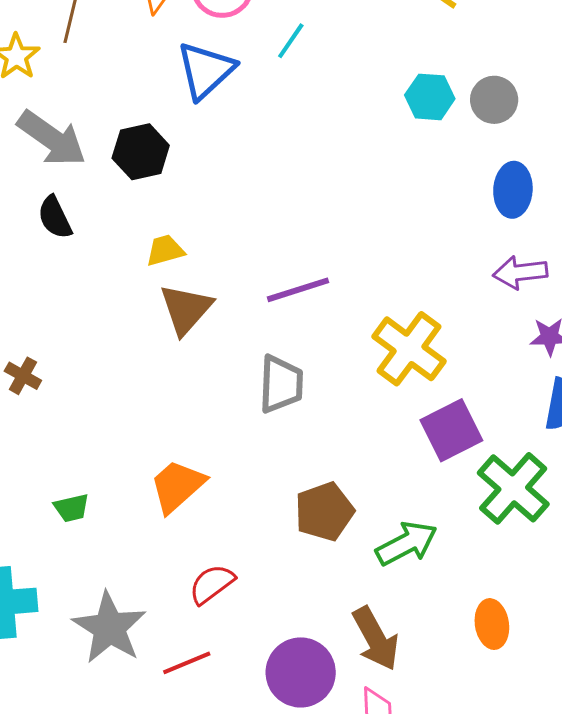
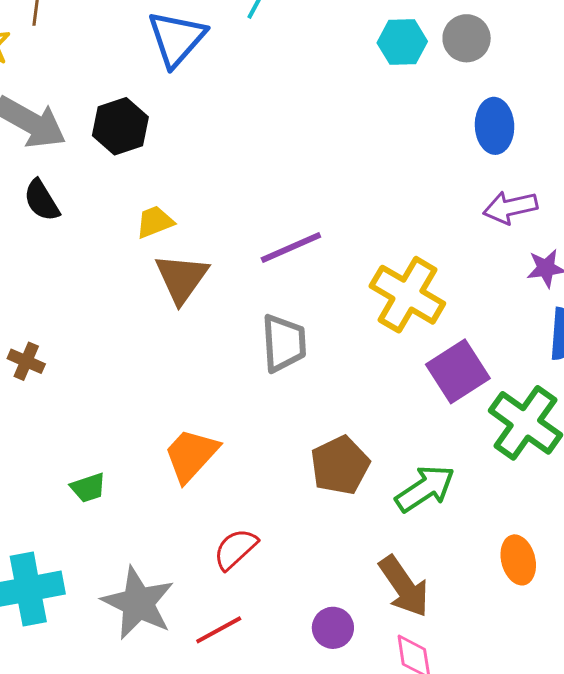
purple circle: (301, 672) -> (333, 628), size x0.6

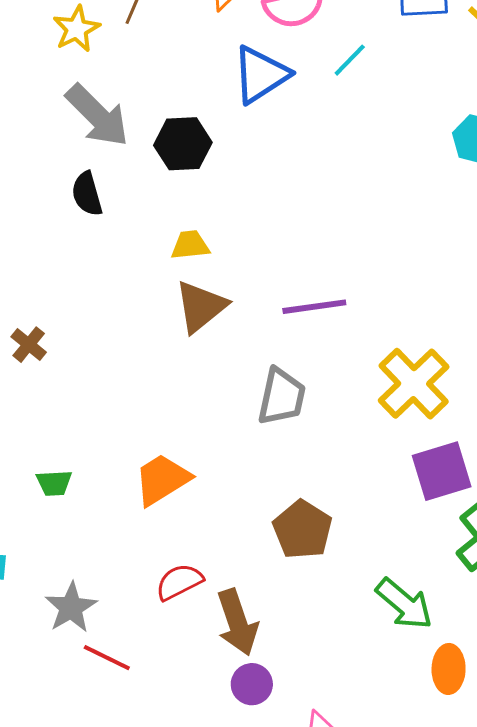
brown pentagon: (340, 465) -> (303, 530), turned -30
green arrow: (425, 489) -> (404, 604), moved, turned 58
brown arrow: (404, 586) -> (237, 622), moved
gray star: (138, 603) -> (71, 608), size x0.7
red line: (219, 630) -> (107, 658), moved, turned 39

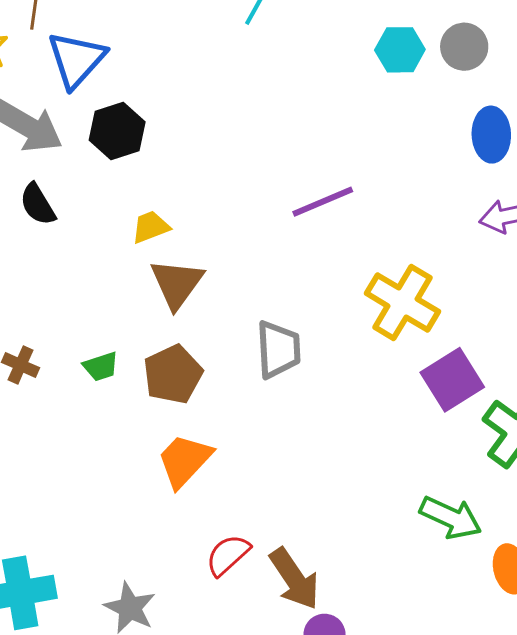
blue triangle: (261, 75) -> (76, 59), moved
purple line: (314, 307) -> (323, 202), moved
green trapezoid: (54, 483) -> (101, 366), moved
brown pentagon: (303, 530) -> (173, 374), moved, turned 30

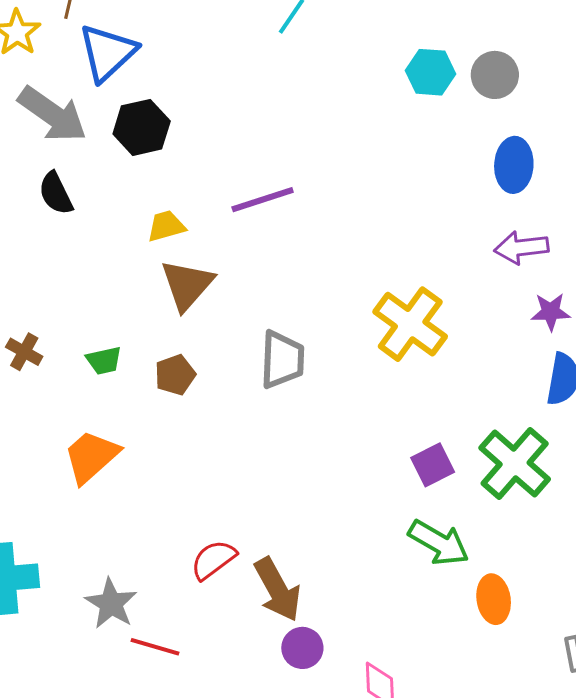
purple line: (323, 202) -> (263, 200), moved
brown pentagon: (173, 374) -> (175, 375), size x0.7
purple square: (452, 380) -> (433, 465), moved, size x0.7
orange trapezoid: (185, 461) -> (91, 457), moved

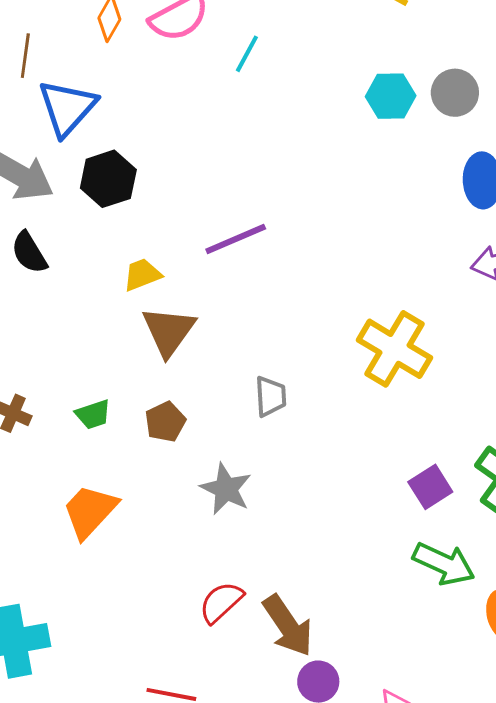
gray trapezoid: (282, 360) -> (271, 396), size x0.7
gray star: (111, 604) -> (226, 489), moved

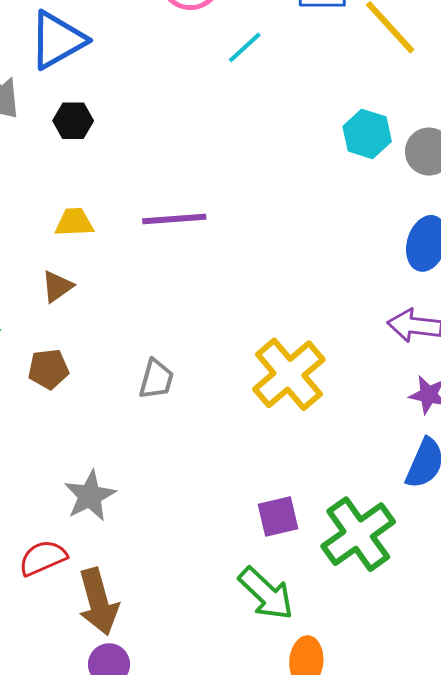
black hexagon: (108, 179) -> (73, 121), size x0.7
brown triangle: (169, 331) -> (57, 286), moved, size x0.6
gray star: (226, 489) -> (90, 496), moved

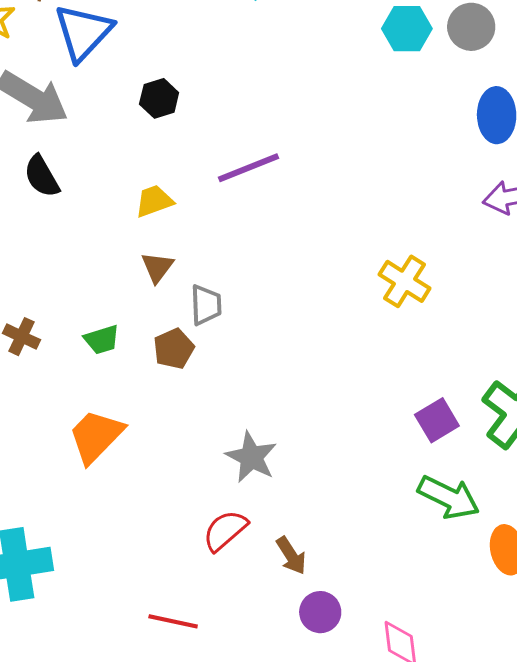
black hexagon: (73, 121) -> (159, 98), moved
yellow cross: (289, 374) -> (405, 281), size x0.7
gray trapezoid: (156, 379) -> (206, 305), moved
brown arrow: (98, 602) -> (291, 556), size x0.6

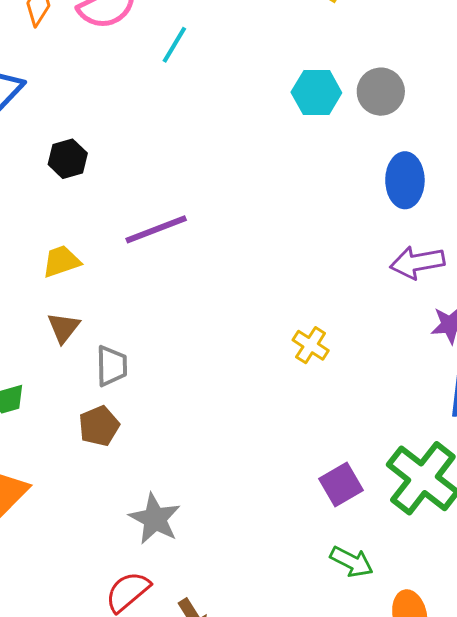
yellow cross: (405, 281) -> (311, 345), size x0.7
brown pentagon: (174, 349) -> (99, 426), moved
green arrow: (449, 497) -> (352, 562), size x0.7

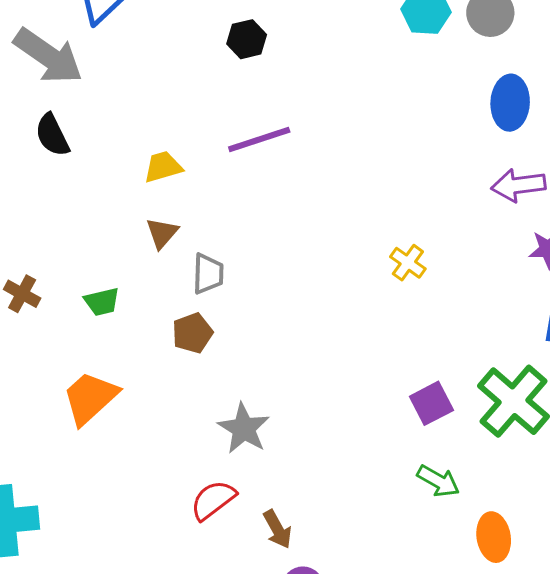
black hexagon: (68, 159) -> (247, 39), moved

